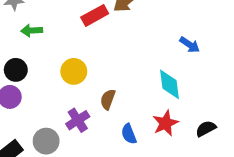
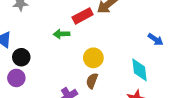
green arrow: (32, 31) -> (62, 34), moved
yellow circle: (74, 71) -> (93, 58), moved

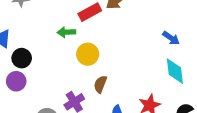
yellow circle: (93, 58) -> (88, 54), moved
cyan diamond: (140, 70) -> (175, 71), moved

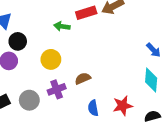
yellow circle: (88, 54) -> (51, 59), moved
brown semicircle: (100, 84) -> (83, 78), turned 35

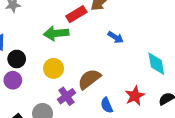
green arrow: (62, 26) -> (56, 33), size x1.5
blue arrow: (153, 50) -> (116, 37), moved
brown semicircle: (83, 78) -> (89, 79), size x1.5

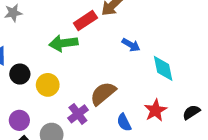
cyan diamond: (156, 64) -> (163, 68), moved
yellow circle: (53, 68) -> (48, 85), moved
purple circle: (13, 80) -> (19, 120), moved

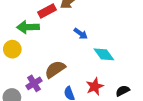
cyan diamond: (163, 68) -> (104, 54), turned -30
yellow circle: (48, 85) -> (12, 49), moved

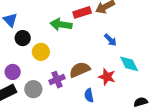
yellow circle: (12, 49) -> (41, 52), moved
red star: (95, 87) -> (107, 77), moved, turned 30

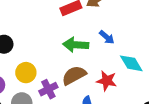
green arrow: (61, 25) -> (76, 45), moved
yellow circle: (41, 52) -> (26, 73), moved

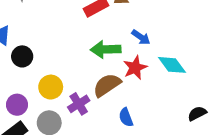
red star: (107, 81) -> (135, 68), moved, turned -30

